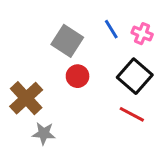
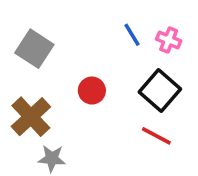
gray square: (67, 41) -> (34, 49), moved

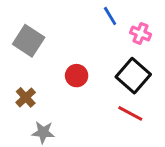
blue line: (132, 35) -> (110, 16), moved
brown cross: (31, 117) -> (26, 97), size x0.6

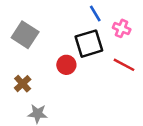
black square: (133, 76) -> (89, 44), moved, turned 32
red line: (130, 113) -> (124, 65), moved

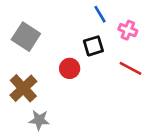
black square: (89, 44) -> (93, 46), size x0.7
brown cross: (23, 84) -> (23, 88), size x1.5

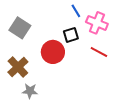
pink cross: (128, 30) -> (97, 23), size x1.5
red circle: (70, 68) -> (53, 52), size x1.5

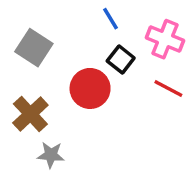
blue line: (76, 11) -> (110, 19), moved
black square: (71, 35) -> (121, 60), turned -35

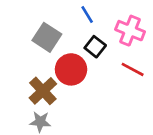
gray square: (34, 48) -> (47, 37), moved
brown cross: (30, 114) -> (43, 91), moved

